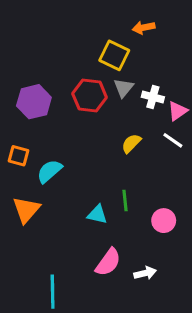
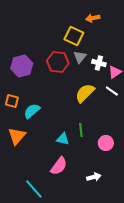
yellow semicircle: (131, 143) -> (85, 93), size x1.5
pink semicircle: (108, 262) -> (59, 166), moved
cyan line: (53, 292) -> (34, 189), turned -40

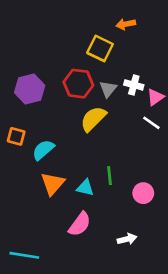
gray triangle: (80, 57) -> (108, 89), moved
yellow semicircle: (85, 93) -> (93, 119), moved
orange triangle: (17, 136) -> (53, 184), moved
cyan line: (34, 189) -> (24, 255), moved, turned -40

